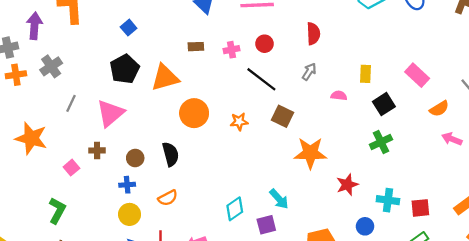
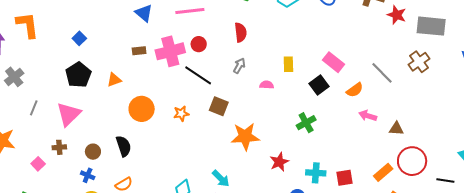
pink cross: (232, 50) -> (170, 51), size x2.0
orange triangle: (165, 78) -> (114, 80), size x0.6
black square: (384, 104) -> (319, 85), moved
blue cross: (127, 185) -> (88, 175), turned 32

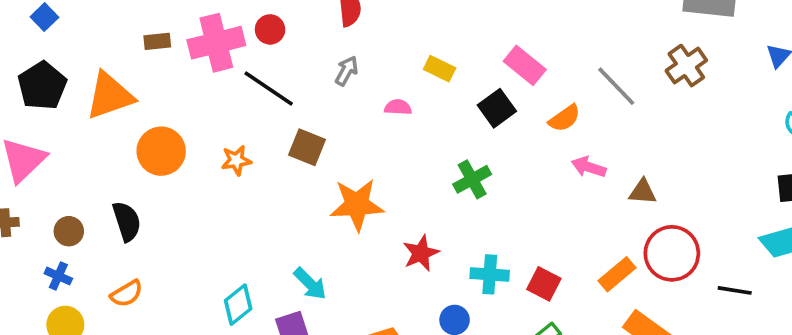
yellow rectangle: (288, 64) -> (440, 69), turned -63
orange triangle: (114, 80) -> (110, 96), size x1.8
red square: (344, 178) -> (544, 284), turned 36

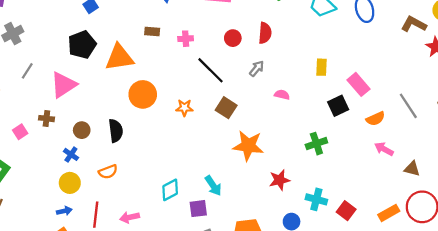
red circle: (270, 29) -> (233, 38), moved
pink cross: (216, 43) -> (186, 39), size x0.5
yellow rectangle: (440, 69) -> (321, 67), moved, turned 56

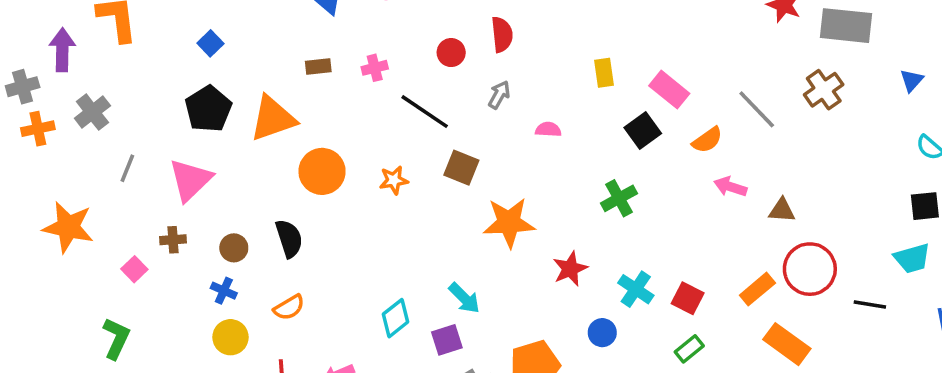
cyan cross: (316, 199) -> (636, 289), turned 30

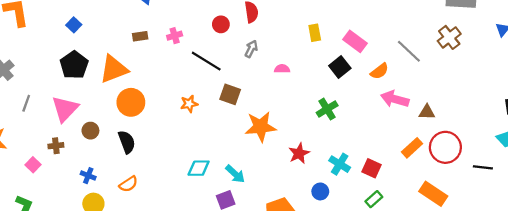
orange circle: (322, 171) -> (131, 102), moved
pink arrow: (730, 187) -> (395, 99), size x1.4
brown circle: (234, 248) -> (90, 131), moved
orange rectangle: (757, 289) -> (412, 148), moved
cyan diamond: (396, 318) -> (199, 168), moved, turned 40

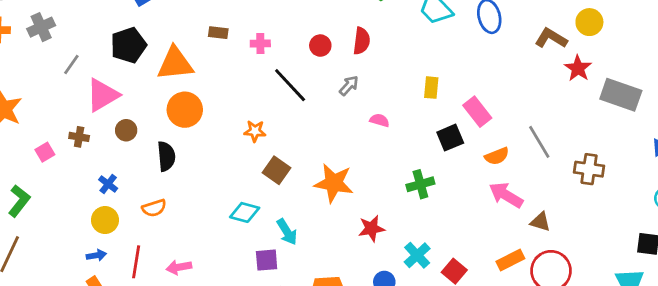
brown cross: (449, 37) -> (589, 169), moved, turned 30
brown square: (230, 94) -> (277, 170), moved
gray line: (26, 103) -> (71, 65), moved

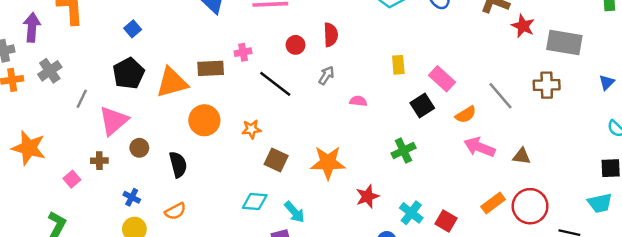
brown rectangle: (218, 33) -> (211, 68), moved, size x1.5
orange circle: (185, 110) -> (204, 120), moved
brown cross: (589, 169) -> (547, 85), moved
brown triangle: (540, 222) -> (522, 156), moved

